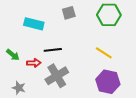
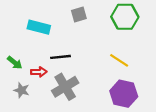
gray star: (19, 88) -> (22, 90), moved

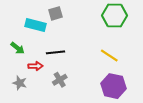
gray square: (79, 14) -> (56, 13), moved
green arrow: (15, 63) -> (18, 48), moved
gray cross: (65, 87) -> (60, 80), size x0.6

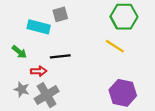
yellow line: (109, 56) -> (115, 46), moved
gray cross: (60, 80) -> (47, 95), moved, size x1.5

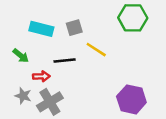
gray square: (60, 14) -> (74, 28), moved
yellow line: (115, 46) -> (96, 50), moved

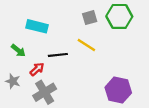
gray square: (74, 28) -> (90, 18), moved
red arrow: (41, 76) -> (37, 69), turned -40
gray star: (23, 96) -> (13, 81), moved

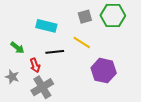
cyan rectangle: (37, 26) -> (46, 26), moved
red arrow: (37, 69) -> (35, 65), turned 112
purple hexagon: (118, 90) -> (104, 71), moved

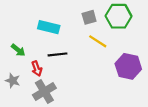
yellow line: (82, 43) -> (98, 41), moved
purple hexagon: (104, 71) -> (128, 66), moved

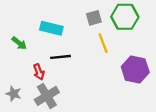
yellow line: (98, 41) -> (103, 43), turned 36
green arrow: (18, 50) -> (19, 43), moved
gray star: (13, 81) -> (14, 94), moved

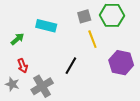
green arrow: (19, 43) -> (17, 39), turned -80
black line: (61, 57) -> (71, 66), moved, turned -54
red arrow: (39, 72) -> (23, 66), moved

